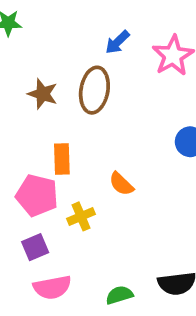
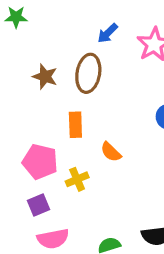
orange rectangle: (62, 159) -> (75, 125), moved

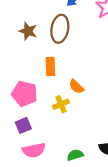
yellow cross: (77, 179) -> (61, 104), moved

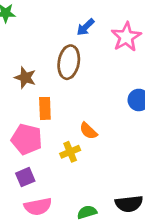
brown star: (28, 31) -> (25, 78), moved
orange rectangle: (50, 67) -> (45, 108), moved

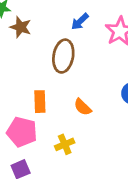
brown star: (25, 78) -> (21, 27), moved
orange semicircle: (88, 131) -> (83, 107), moved

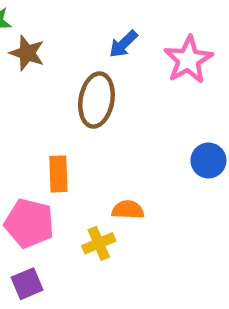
orange semicircle: (83, 107) -> (128, 210), moved, turned 138

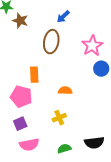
pink star: (188, 60) -> (92, 46), moved
yellow cross: (99, 243) -> (59, 118), moved

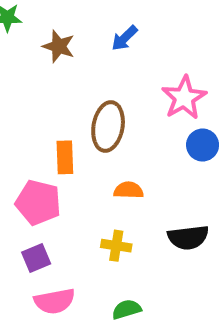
brown star: (20, 21) -> (59, 46), moved
brown ellipse: (51, 42) -> (108, 126), moved
yellow cross: (59, 118) -> (116, 246), turned 32
black semicircle: (94, 143) -> (188, 237), moved

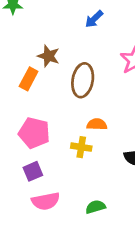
brown star: (59, 46) -> (48, 56), moved
orange rectangle: (65, 157) -> (29, 79), moved, turned 30
yellow cross: (116, 246) -> (81, 147), moved

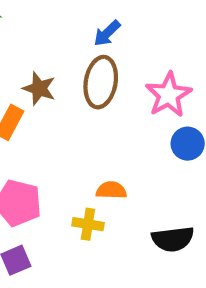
brown ellipse: (83, 80) -> (101, 82), moved

